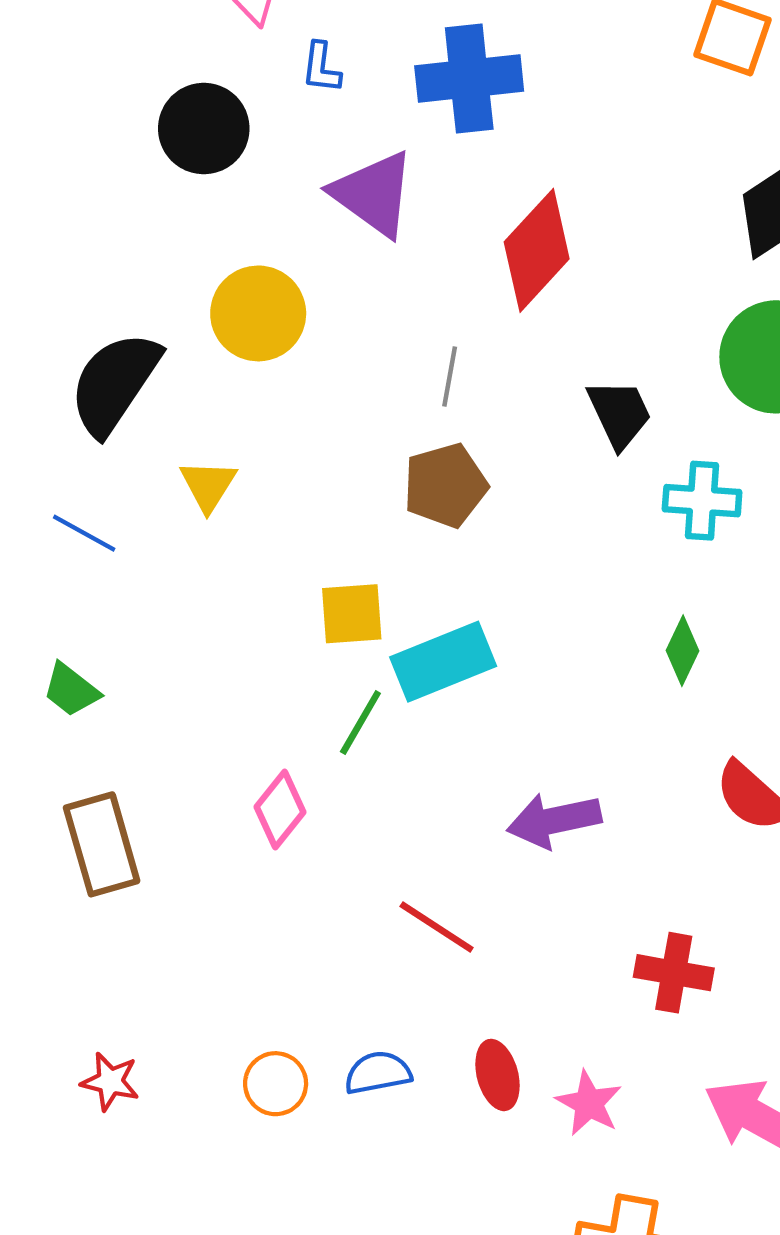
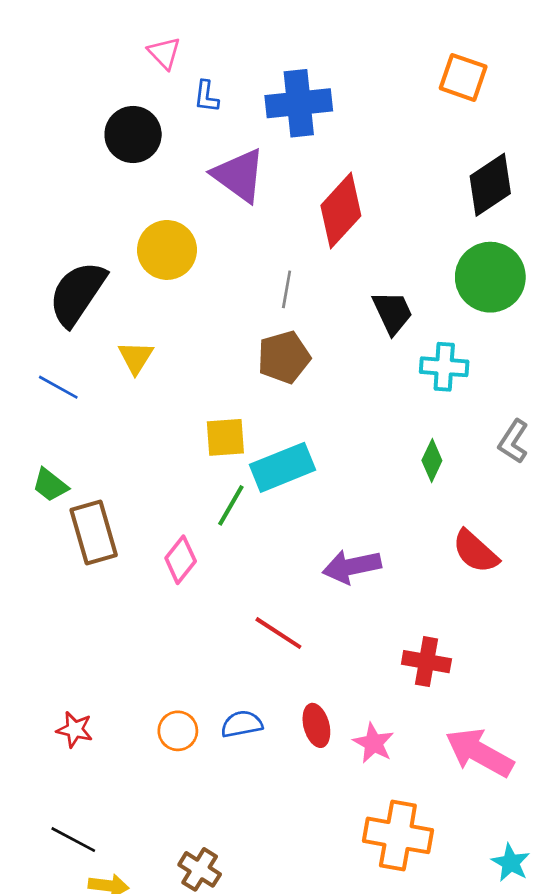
brown rectangle: (102, 844) -> (94, 533), moved

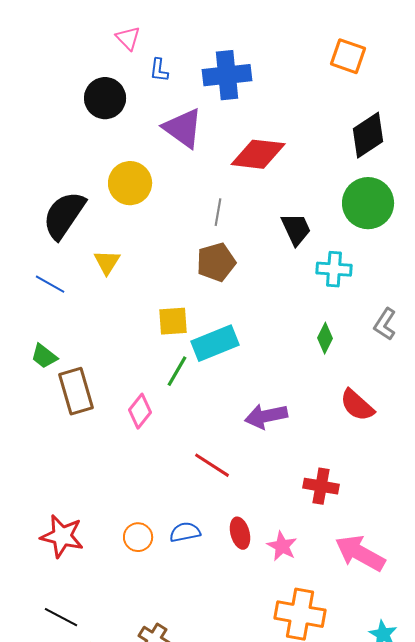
red diamond: (341, 211) -> (258, 154), turned 54
red star: (75, 730) -> (62, 536), size x1.6

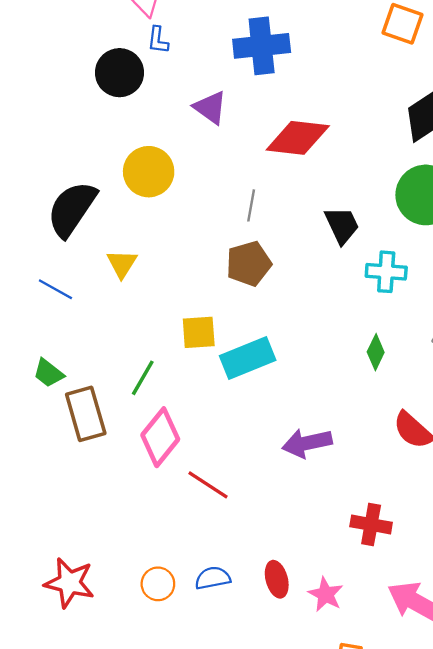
blue L-shape: (159, 70) -> (158, 40), moved
purple triangle: (183, 128) -> (210, 108), size x0.7
green line: (177, 371) -> (143, 378), moved
pink diamond: (140, 411) -> (160, 437), size x1.4
red line: (212, 465) -> (208, 485), moved

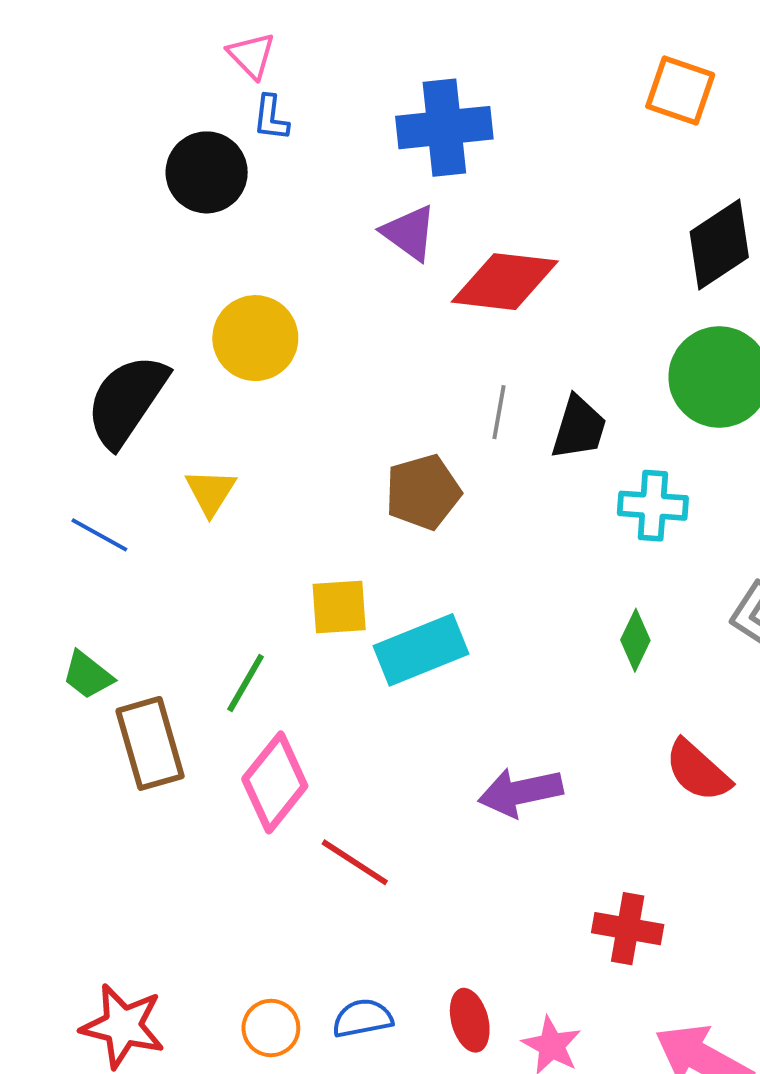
purple triangle: (210, 108) -> (409, 233), moved
gray line: (251, 205) -> (499, 412), moved
black trapezoid: (342, 225) -> (579, 428), turned 42

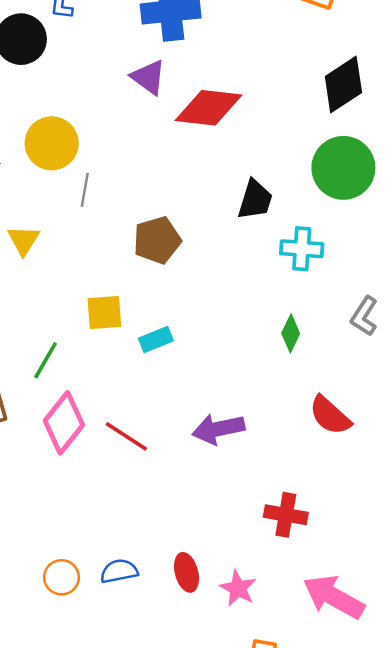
gray line: (499, 412) -> (85, 190), moved
cyan rectangle: (421, 650) -> (156, 339), size x0.6
red line: (355, 862) -> (126, 436), moved

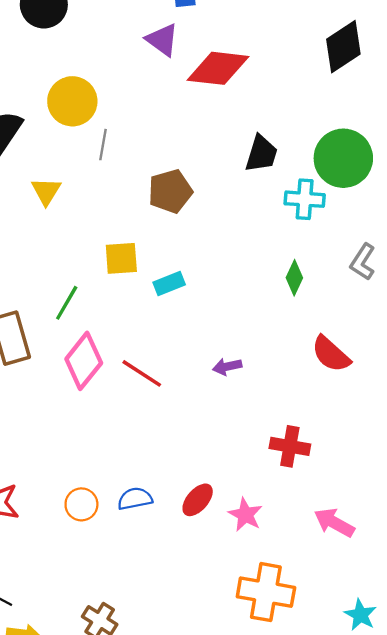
green circle: (343, 168) -> (343, 158), moved
purple arrow: (218, 429) -> (227, 367), size x0.6
red ellipse: (187, 572) -> (198, 500), turned 56
pink arrow: (334, 597) -> (334, 523), size x0.7

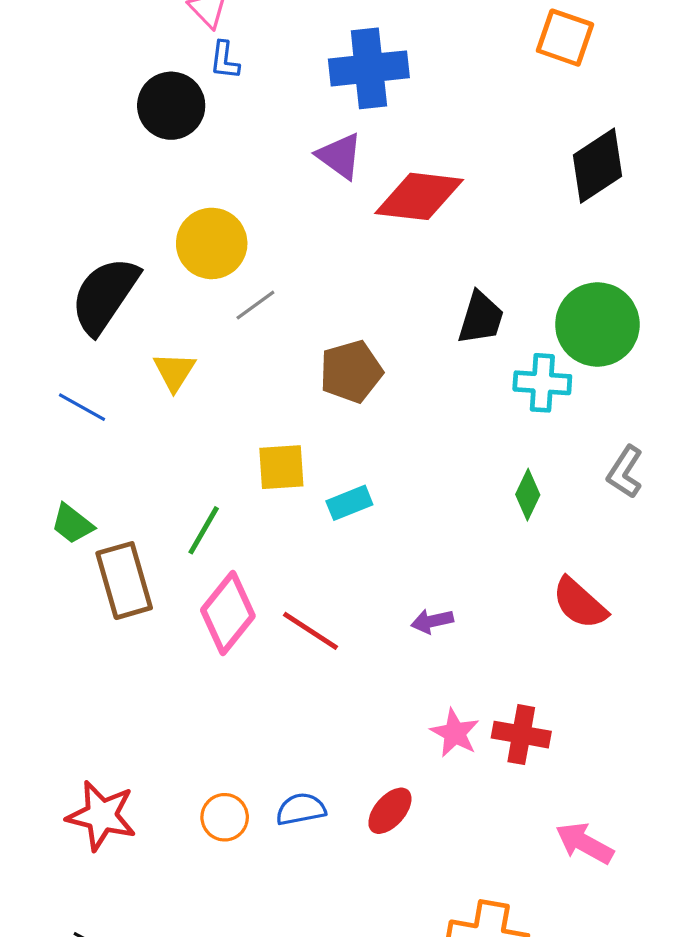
gray line: (103, 145) -> (255, 305), turned 44
pink star: (245, 515) -> (455, 733), moved

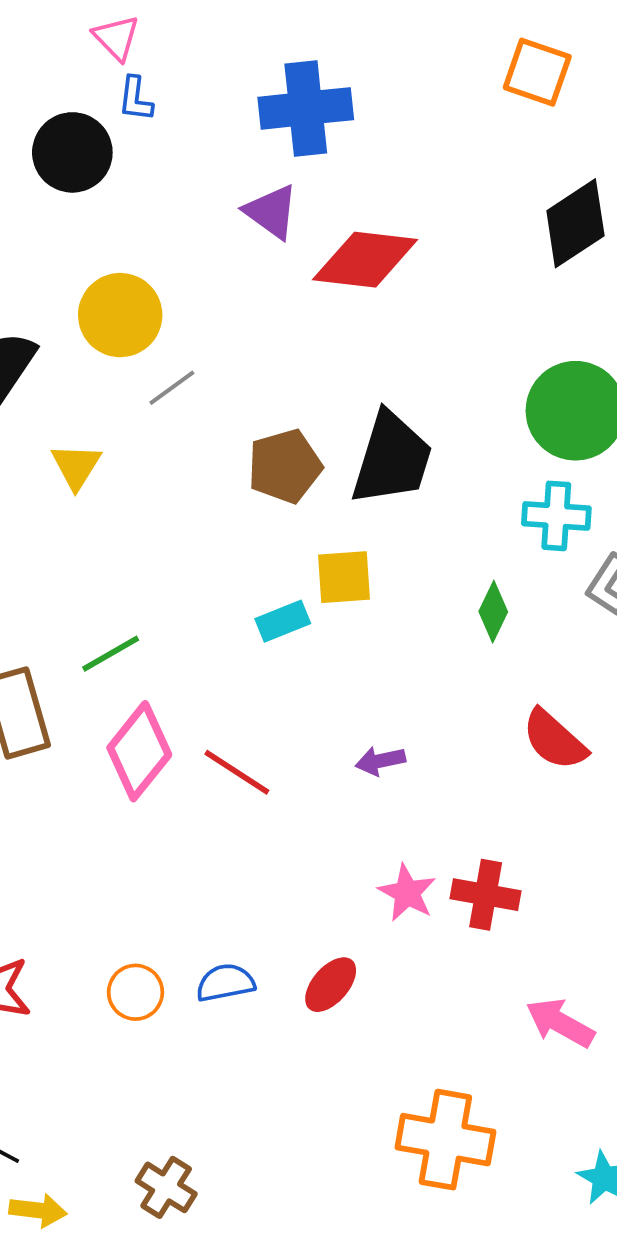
black trapezoid: (481, 318) -> (392, 459), moved, size x1.5
cyan cross: (542, 383) -> (556, 516), moved
yellow square: (281, 467) -> (344, 577), moved
green line: (204, 530) -> (111, 654), turned 30

